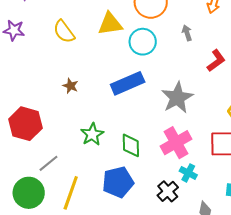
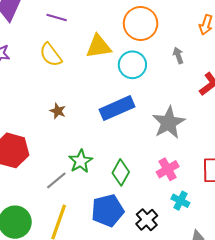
pink cross: (176, 143) -> (168, 169), size x0.7
green diamond: (131, 145) -> (121, 172), turned 30
gray line: (48, 163) -> (56, 180), moved
black cross: (168, 191) -> (147, 220), moved

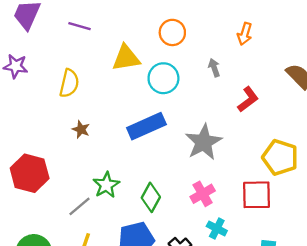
orange circle: (141, 23) -> (172, 32), size x0.7
yellow semicircle: (51, 55) -> (69, 83), moved, turned -130

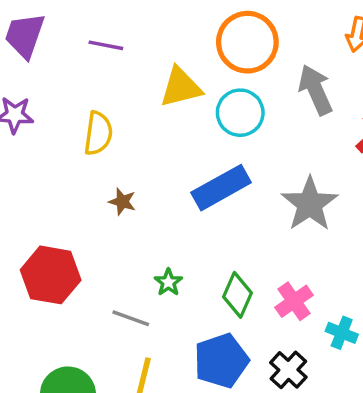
orange circle: (172, 32) -> (247, 42), size x1.5
gray arrow: (214, 68) -> (316, 90), size x1.8
green star: (106, 185) -> (168, 282), size x0.7
pink cross: (203, 194) -> (294, 301), moved
gray line: (79, 206) -> (131, 318), turned 65

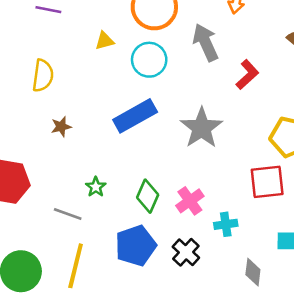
yellow triangle: (181, 87) -> (104, 41), size x0.6
brown star: (122, 202) -> (61, 127), turned -30
cyan cross: (342, 333) -> (226, 224), turned -30

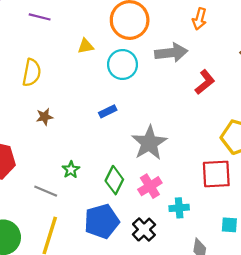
gray arrow: (206, 42) -> (171, 53), turned 104
blue rectangle: (135, 116) -> (108, 111), size x0.5
gray star: (201, 128) -> (149, 143), moved

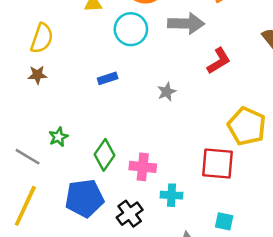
yellow semicircle: (32, 73) -> (42, 38), moved
gray star: (149, 143) -> (167, 92), moved, size x0.5
pink cross: (150, 186) -> (143, 167), turned 30

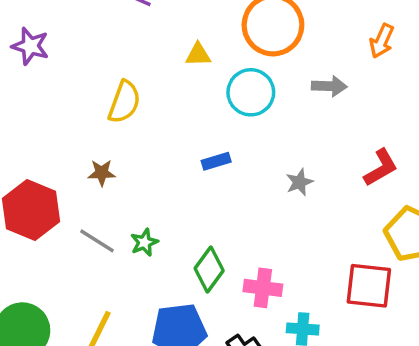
gray arrow: (186, 23) -> (329, 86), size x0.7
red L-shape: (219, 61) -> (381, 168), moved
brown star: (37, 75) -> (102, 173), moved
gray line: (28, 157) -> (97, 241), moved

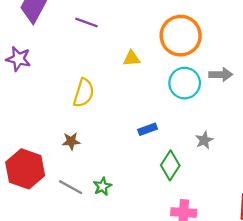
cyan circle: (251, 92) -> (185, 83), moved
green diamond: (209, 269) -> (170, 165), moved

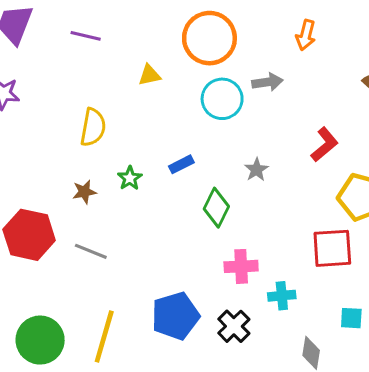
green star: (102, 186) -> (130, 178), moved

